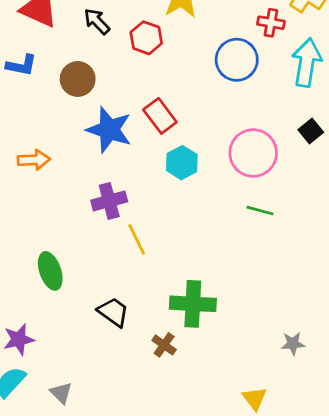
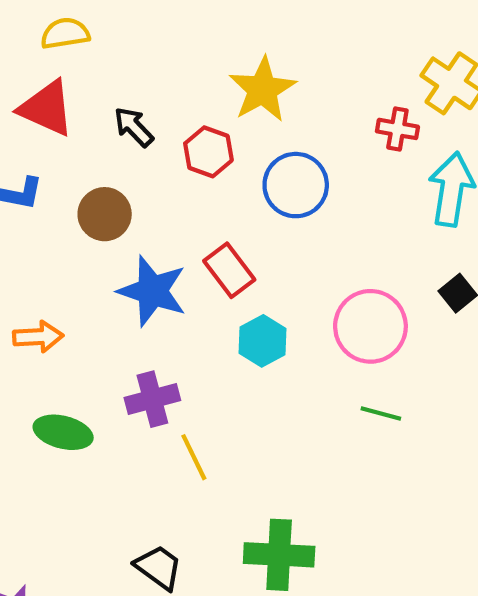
blue circle: (237, 60) -> (296, 185), moved
green ellipse: (50, 271) -> (63, 432), moved, turned -57

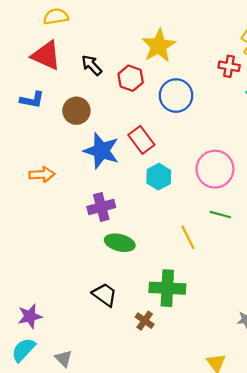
green ellipse: (63, 432) -> (120, 243), moved
yellow line: (194, 457) -> (188, 237), moved

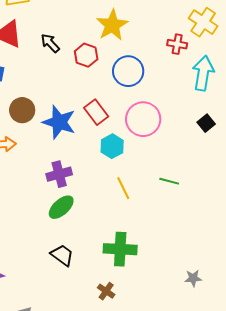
brown circle: (76, 111) -> (22, 110), moved
pink circle: (215, 169) -> (143, 119), moved
yellow line: (188, 237) -> (123, 188), moved
green ellipse: (120, 243) -> (61, 207), moved, turned -56
brown cross: (145, 321) -> (106, 291), moved

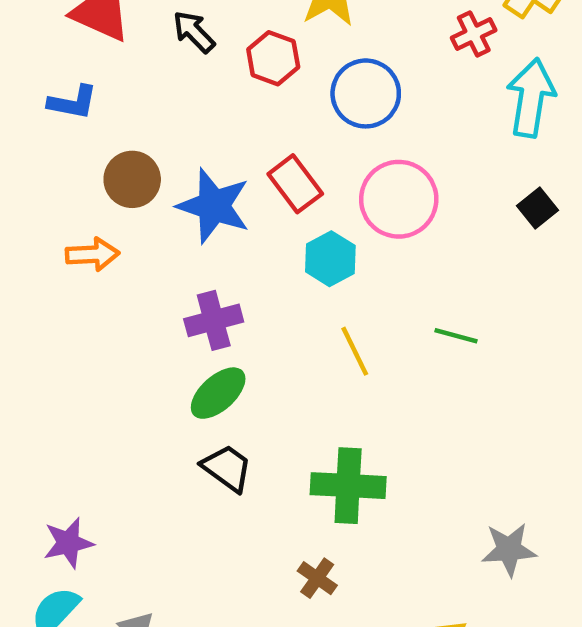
red cross: (177, 44) -> (474, 34), turned -36
black trapezoid: (62, 255) -> (227, 468), moved
gray star: (193, 278) -> (509, 549), size x1.4

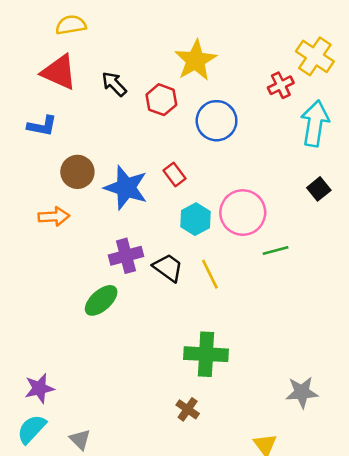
red rectangle: (295, 184) -> (175, 174), size x0.7
pink circle: (399, 199) -> (243, 213), moved
green line: (456, 336) -> (276, 251), moved, turned -30
green ellipse: (218, 393) -> (101, 300), moved
black trapezoid: (227, 468) -> (168, 268), moved

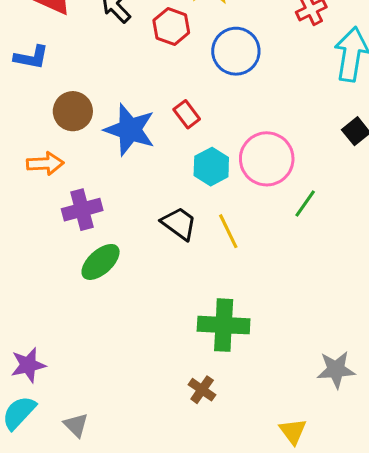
green line: (276, 251) -> (305, 203), turned -40
purple cross: (126, 256) -> (82, 210), moved

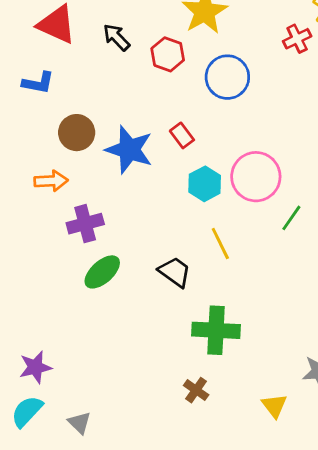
black trapezoid: (179, 223) -> (175, 272), moved
yellow triangle: (293, 431) -> (274, 406), moved

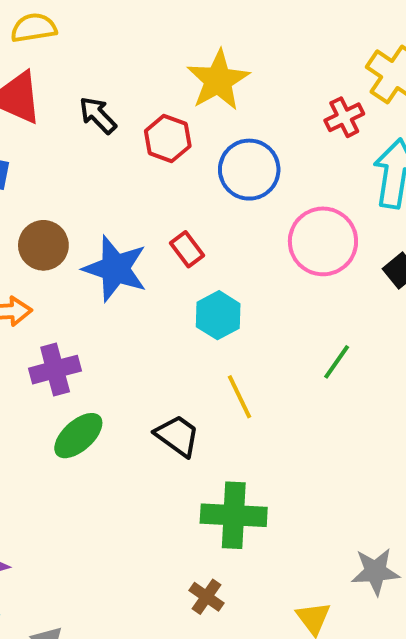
pink circle: (256, 177) -> (323, 241), moved

